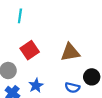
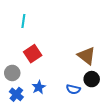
brown triangle: (70, 52) -> (87, 56), moved, turned 48

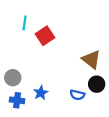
red square: (33, 54) -> (45, 36), moved
blue cross: (16, 94) -> (17, 100), turned -32

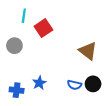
gray circle: (13, 78) -> (14, 46), moved
black circle: (97, 84) -> (93, 84), moved

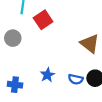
blue star: (39, 83) -> (47, 75), moved

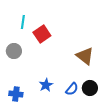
blue semicircle: (76, 79) -> (72, 89), turned -64

